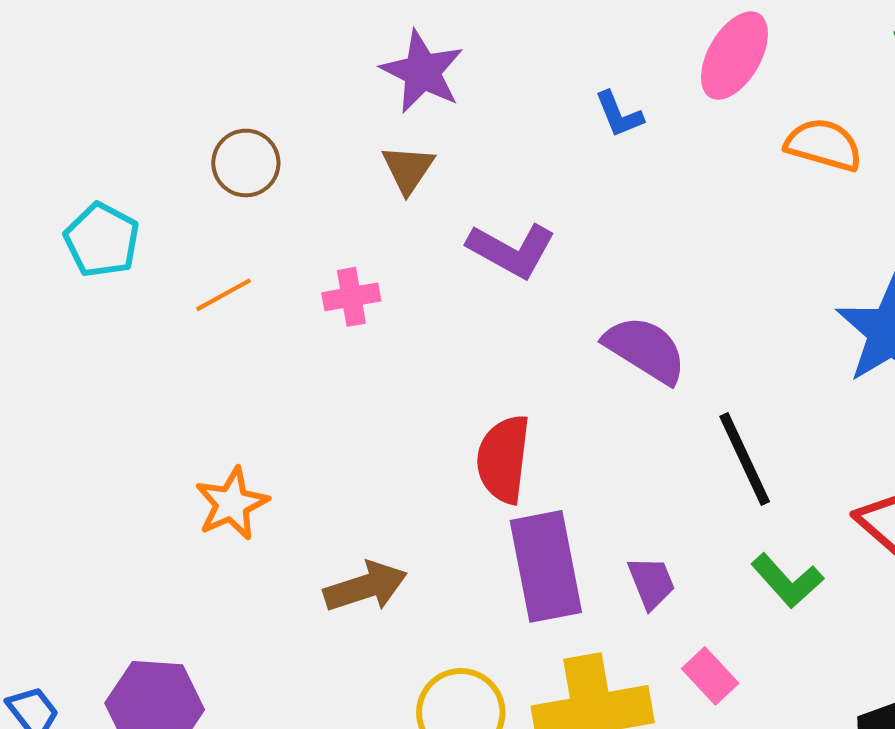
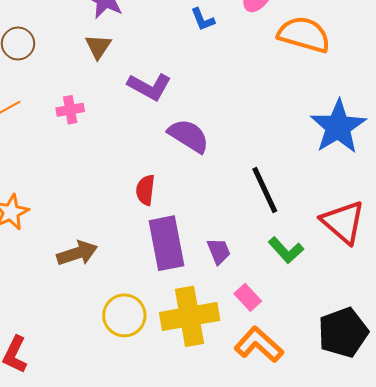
orange semicircle: (824, 145) -> (304, 34), size x1.4
purple semicircle: (645, 350) -> (189, 136), moved
red semicircle: (503, 459) -> (145, 190), size x0.7

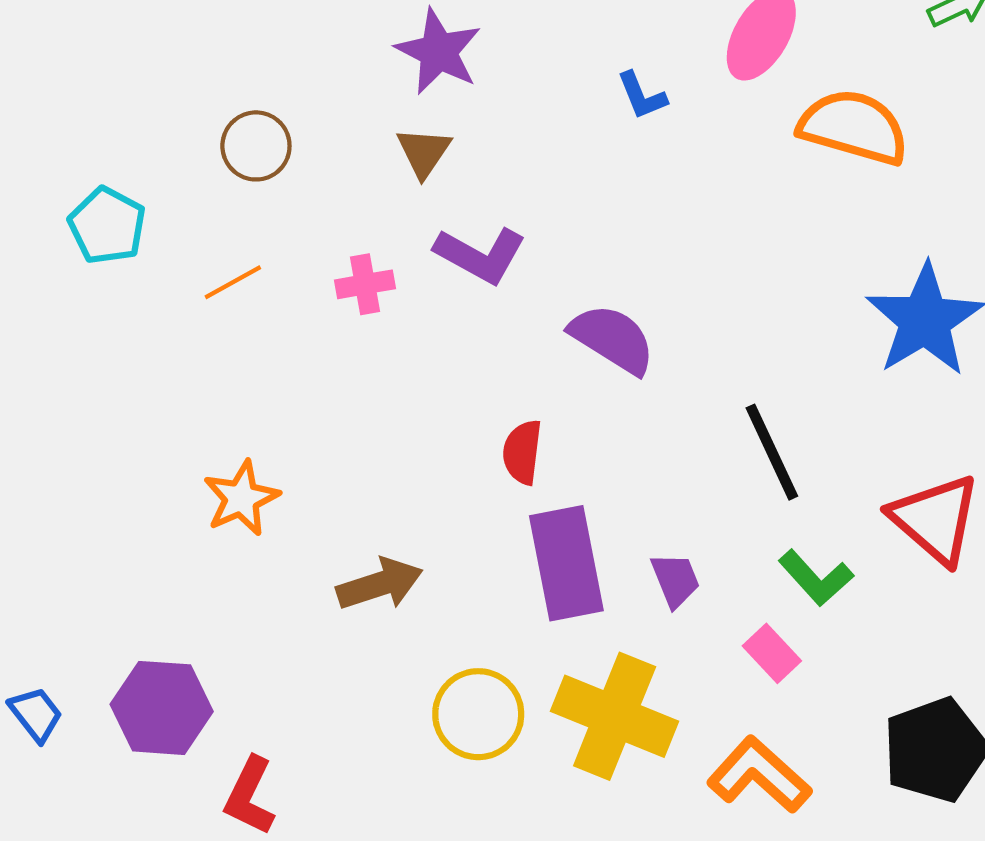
purple L-shape: (149, 87) -> (480, 255), moved
pink rectangle: (248, 297) -> (772, 653), moved
yellow cross: (190, 316) -> (615, 716), turned 32

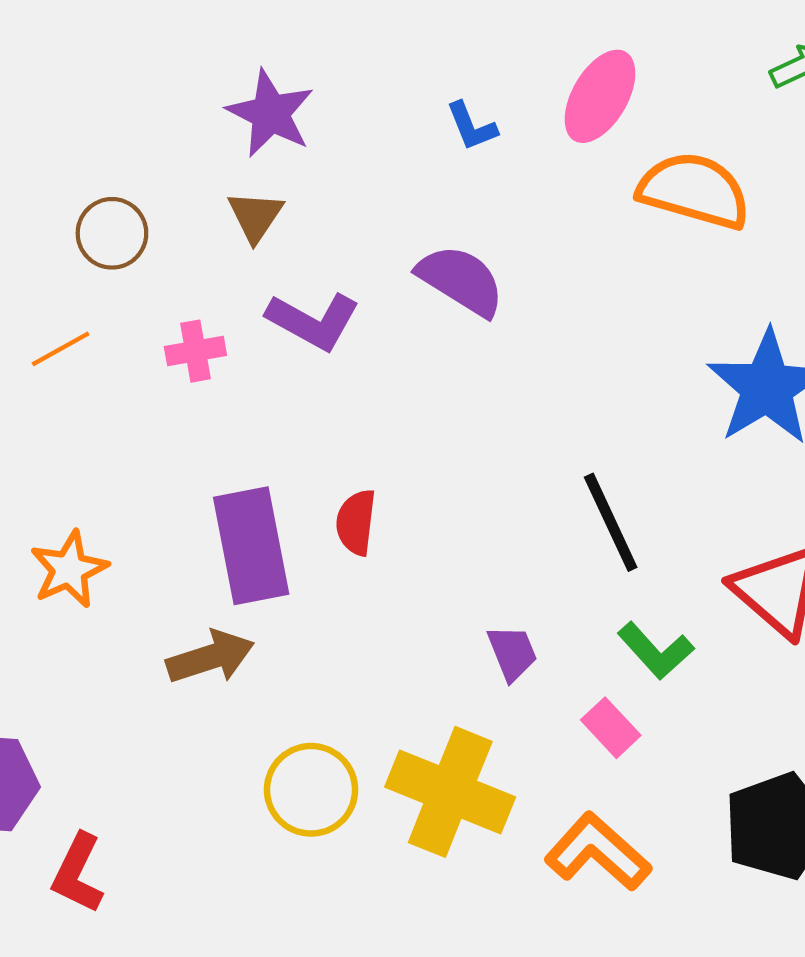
blue L-shape: (642, 96) -> (472, 126), moved
brown circle: (256, 146) -> (112, 233), moved
purple semicircle: (612, 339) -> (461, 280), moved
purple rectangle: (566, 563) -> (251, 546), moved

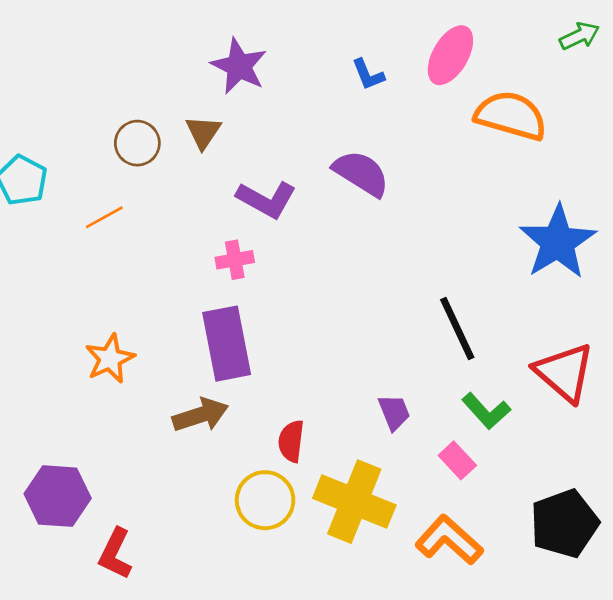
brown triangle: (255, 216) -> (203, 132), moved
pink cross: (195, 351) -> (235, 260), moved
red semicircle: (356, 522) -> (291, 441), moved

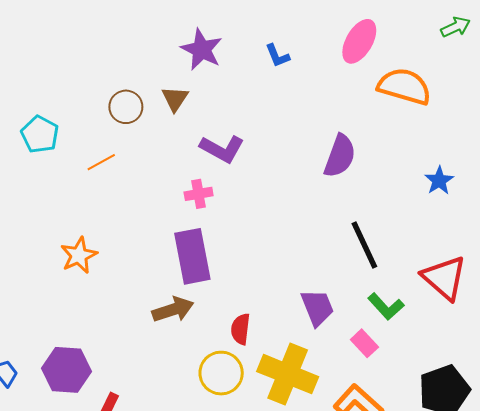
blue L-shape: (368, 74) -> (277, 56), moved
purple semicircle: (361, 173) -> (340, 156), moved, turned 78
blue star: (558, 242) -> (439, 181), size x0.5
orange star: (110, 359) -> (79, 255), moved
purple trapezoid: (394, 412) -> (317, 308), size x1.4

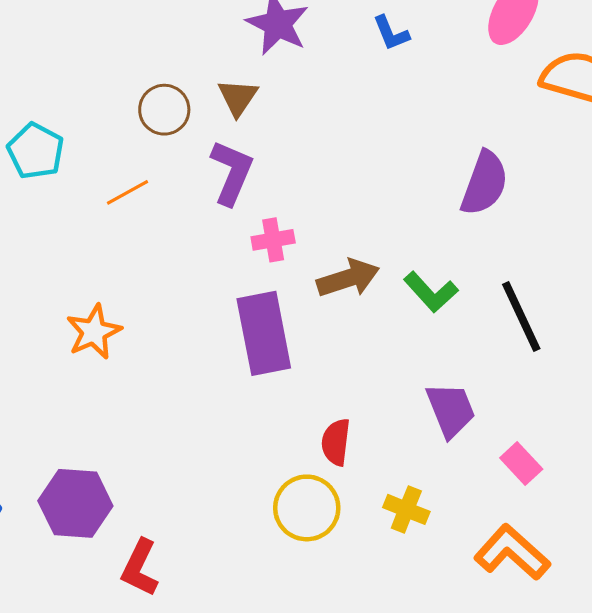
purple L-shape: (222, 149) -> (232, 172), moved, turned -96
green L-shape: (386, 306) -> (431, 292), moved
brown arrow: (173, 310) -> (348, 278), moved
yellow cross: (288, 374) -> (406, 509), size x0.5

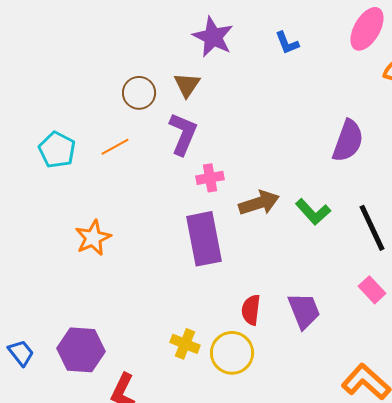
cyan pentagon: (36, 151) -> (57, 150), moved
purple trapezoid: (451, 410) -> (304, 311), moved
pink rectangle: (521, 464) -> (372, 290), moved
yellow cross: (406, 509) -> (185, 344), moved

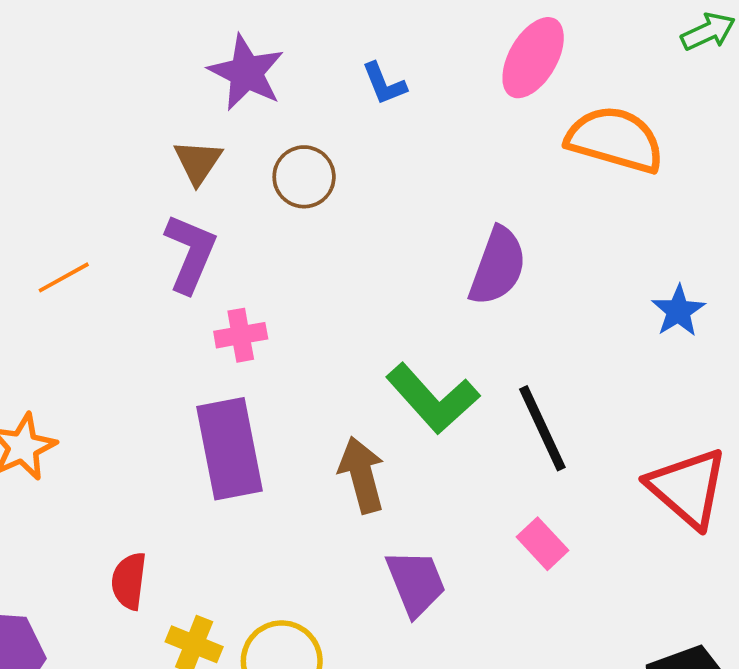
brown circle: (139, 93) -> (304, 177), moved
brown arrow: (259, 203) -> (362, 475), moved, turned -87
green L-shape: (313, 212) -> (433, 398), size x1.4
red semicircle: (251, 310) -> (129, 581), moved

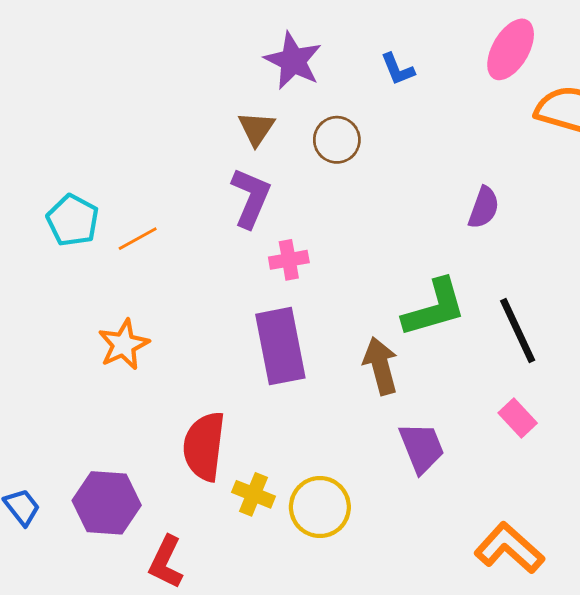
purple semicircle: (498, 266) -> (484, 208), size x0.7
orange line: (64, 277) -> (138, 239), moved
green L-shape: (433, 398) -> (434, 308), turned -64
red semicircle: (129, 581) -> (204, 446), size x1.6

